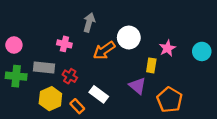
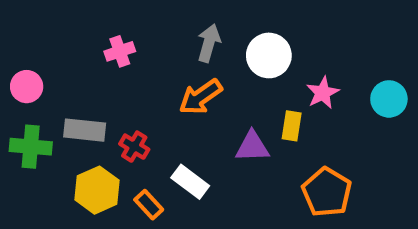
gray arrow: (89, 22) -> (209, 43), moved
white circle: (129, 37) -> (269, 55), moved
pink cross: (64, 44) -> (120, 51), moved, turned -32
purple triangle: (137, 86) -> (252, 147), moved, turned -42

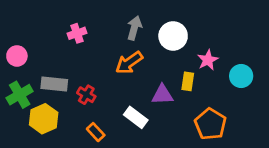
cyan circle: (389, 99) -> (241, 76), moved
green cross: (31, 147) -> (20, 95), turned -35
white rectangle: (190, 182) -> (136, 117), moved
yellow hexagon: (97, 190) -> (44, 119), moved

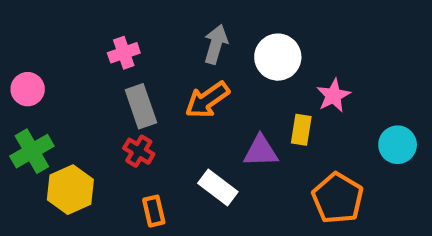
cyan circle: (241, 76) -> (398, 145), moved
gray rectangle: (54, 84) -> (141, 106), moved, turned 65
orange rectangle: (96, 132) -> (154, 211), turned 30

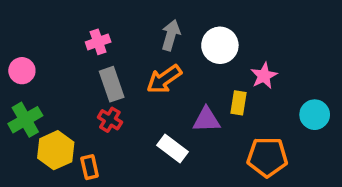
orange pentagon: (338, 198) -> (267, 157), turned -30
orange rectangle: (154, 211) -> (90, 167), moved

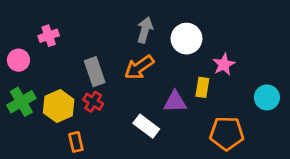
pink cross: (98, 42) -> (49, 36), moved
yellow hexagon: (56, 150) -> (59, 106), moved

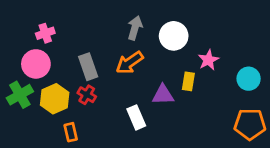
pink circle: (18, 60) -> (36, 64), moved, size x1.4
cyan circle: (267, 97) -> (249, 79), moved
white rectangle: (146, 126) -> (136, 117), turned 30
orange pentagon: (227, 133) -> (250, 124), moved

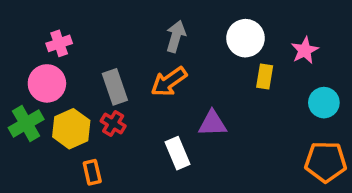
white circle: (174, 36) -> (246, 38), moved
pink star: (208, 60) -> (305, 50), moved
yellow rectangle: (188, 81) -> (265, 76), moved

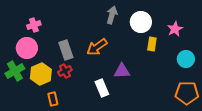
gray arrow: (176, 36) -> (112, 15), moved
red cross: (113, 123) -> (65, 71), turned 32

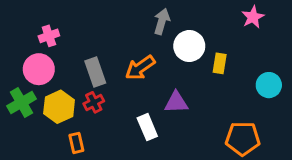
white circle: (141, 22) -> (189, 46), moved
pink star: (175, 29) -> (253, 17), moved
orange pentagon: (187, 93) -> (243, 139), moved

